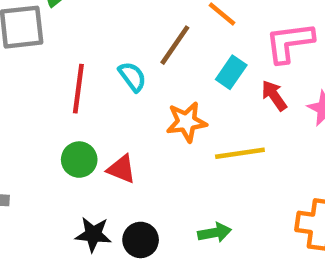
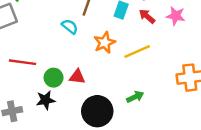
red line: (78, 89) -> (22, 62), moved, turned -75
black star: (93, 234) -> (46, 100), moved
black circle: (141, 240) -> (97, 111), size x1.6

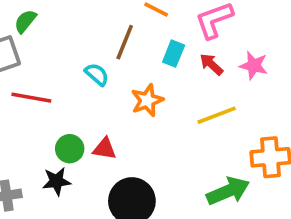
yellow line: (137, 52) -> (217, 115), moved
red line: (22, 62) -> (31, 98), moved
green arrow: (135, 97) -> (228, 191), moved, size x1.6

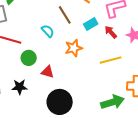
brown line: (125, 42) -> (65, 15), turned -60
cyan rectangle: (174, 54) -> (91, 24), turned 32
green circle: (70, 149) -> (29, 58), moved

